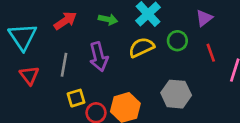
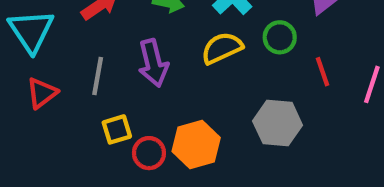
red line: (211, 53) -> (323, 72), moved
red triangle: (29, 75) -> (42, 93), turned 30

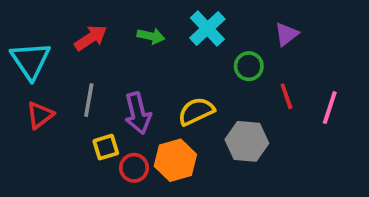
yellow semicircle: (222, 48) -> (196, 111), moved
purple arrow: (153, 63) -> (138, 113), moved

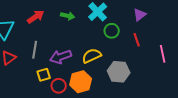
green circle: (249, 66) -> (112, 31), moved
red line: (286, 96) -> (137, 40), moved
pink line: (330, 108) -> (163, 54), turned -30
purple arrow: (138, 113) -> (61, 57), turned 85

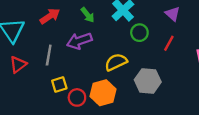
purple triangle: (140, 15) -> (172, 14), turned -40
green arrow: (68, 16) -> (88, 15), turned 40
red line: (137, 40) -> (169, 43), turned 48
purple arrow: (61, 57) -> (79, 41), moved

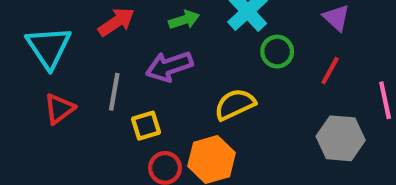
green arrow: (88, 15) -> (184, 20), turned -70
gray hexagon: (148, 81) -> (341, 138), moved
yellow square: (59, 85) -> (146, 126), moved

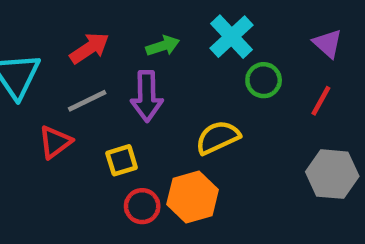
purple arrow: (169, 66) -> (147, 96), turned -72
gray line: (114, 92) -> (87, 101), moved, turned 54
red triangle: (59, 109) -> (55, 142), moved

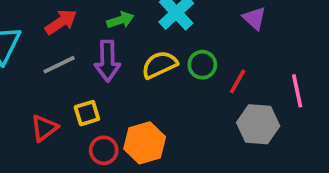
green circle: (264, 80) -> (202, 65), moved
red line: (321, 101) -> (238, 81), moved
yellow semicircle: (218, 137) -> (159, 65), moved
red triangle: (55, 142) -> (44, 128), moved

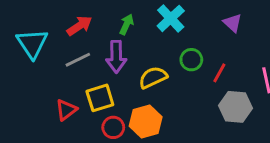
green arrow: (120, 20) -> (127, 24), turned -48
yellow semicircle: (159, 65) -> (153, 77), moved
yellow square: (87, 113) -> (100, 98), size x1.4

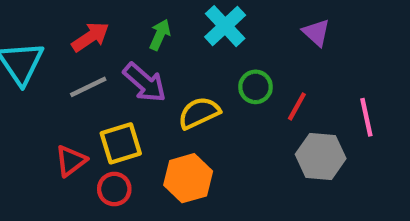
purple arrow: (116, 57) -> (145, 83), turned -48
red circle: (113, 127) -> (114, 189), moved

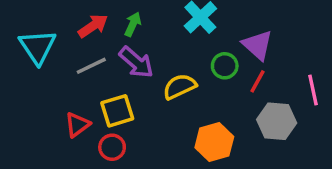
purple triangle: (316, 33) -> (258, 45), moved, size x1.4
green arrow: (160, 35) -> (133, 24), moved
orange hexagon: (188, 178) -> (214, 142), moved

